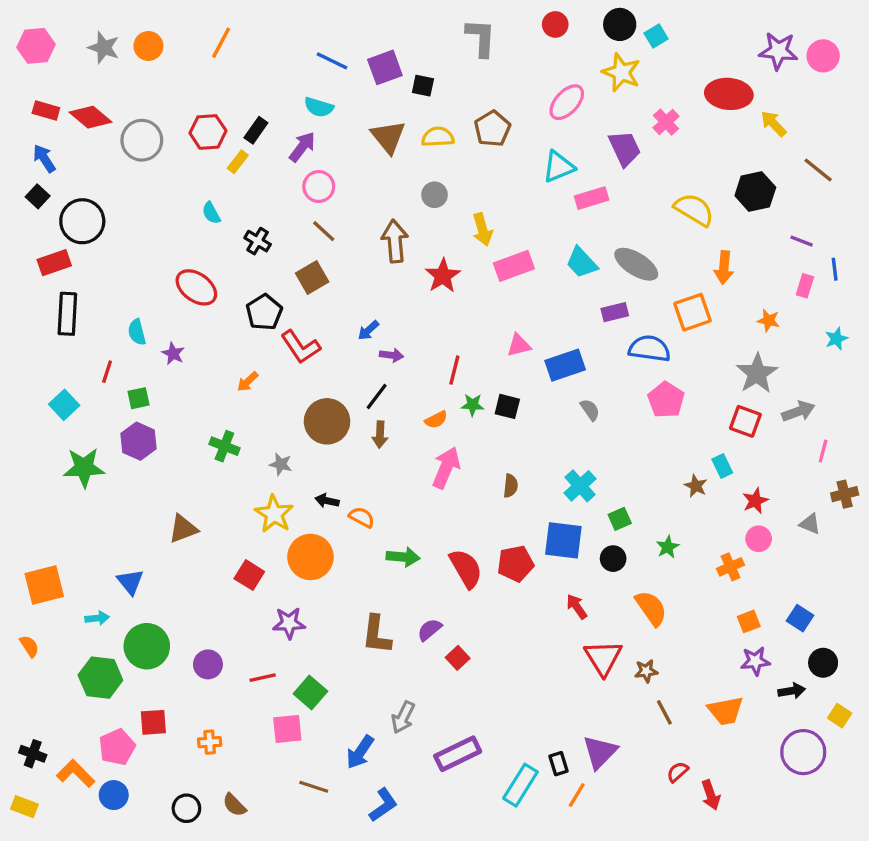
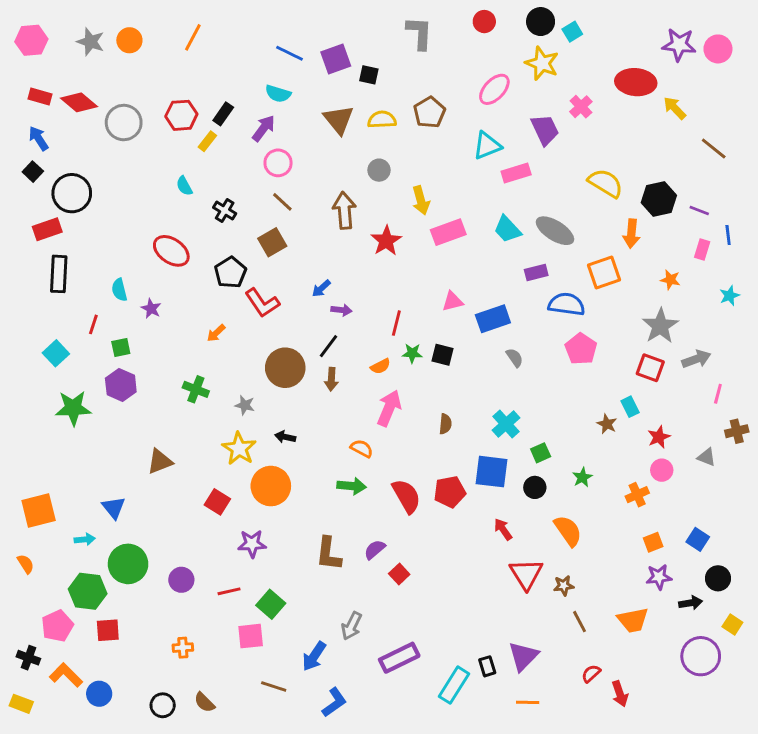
black hexagon: (755, 191) -> (659, 199), moved
orange semicircle: (362, 517) -> (362, 449), moved
red square: (153, 722) -> (108, 630), moved
pink pentagon: (117, 747) -> (57, 626), moved
orange line: (577, 795) -> (528, 702), moved, turned 60

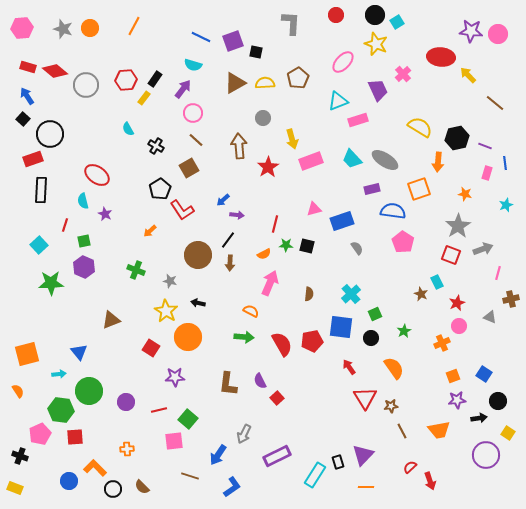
brown triangle: (339, 120) -> (235, 83), turned 40
red ellipse: (171, 251) -> (97, 175), moved
purple semicircle: (375, 549) -> (260, 381), turned -77
orange L-shape: (66, 675) -> (95, 468), moved

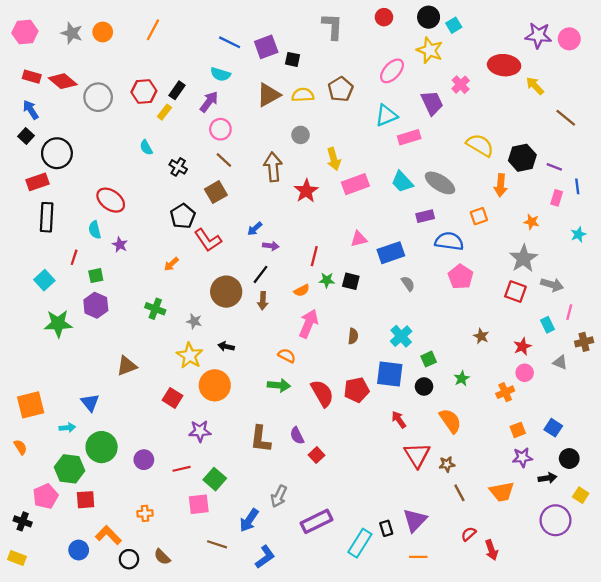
orange square: (419, 189) -> (479, 216), size x0.7
gray arrow: (483, 249) -> (552, 285), turned 36
cyan rectangle: (437, 282) -> (547, 325), moved

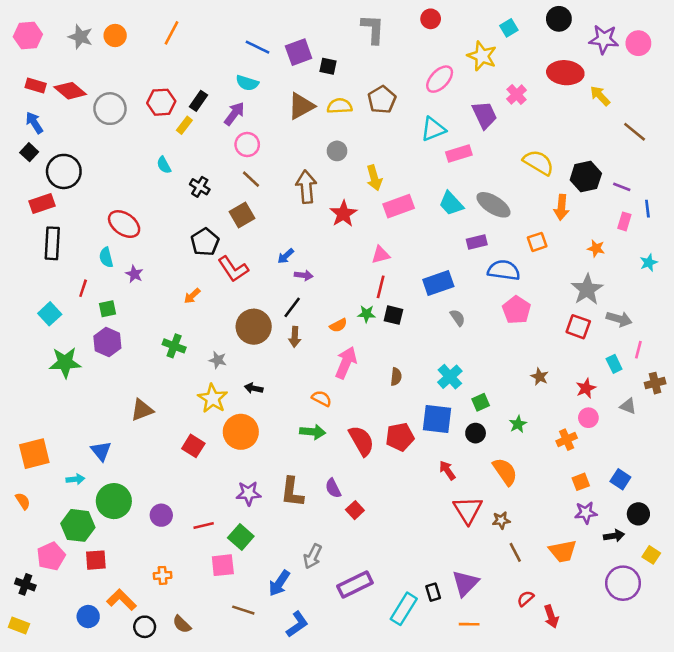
black circle: (429, 17) -> (559, 19), moved
pink triangle: (359, 239) -> (381, 255), moved
red line: (314, 256) -> (381, 287), moved
purple star: (200, 431) -> (249, 493), moved

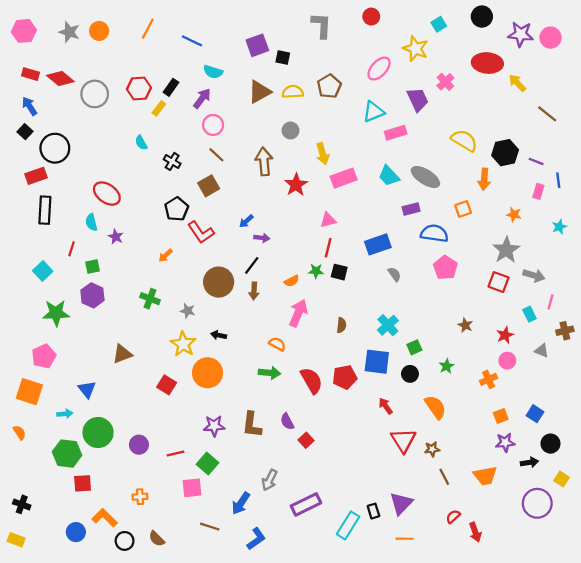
blue line: (257, 47) -> (192, 41), moved
orange square: (34, 454) -> (29, 392), turned 32
pink pentagon: (51, 556) -> (44, 356), moved

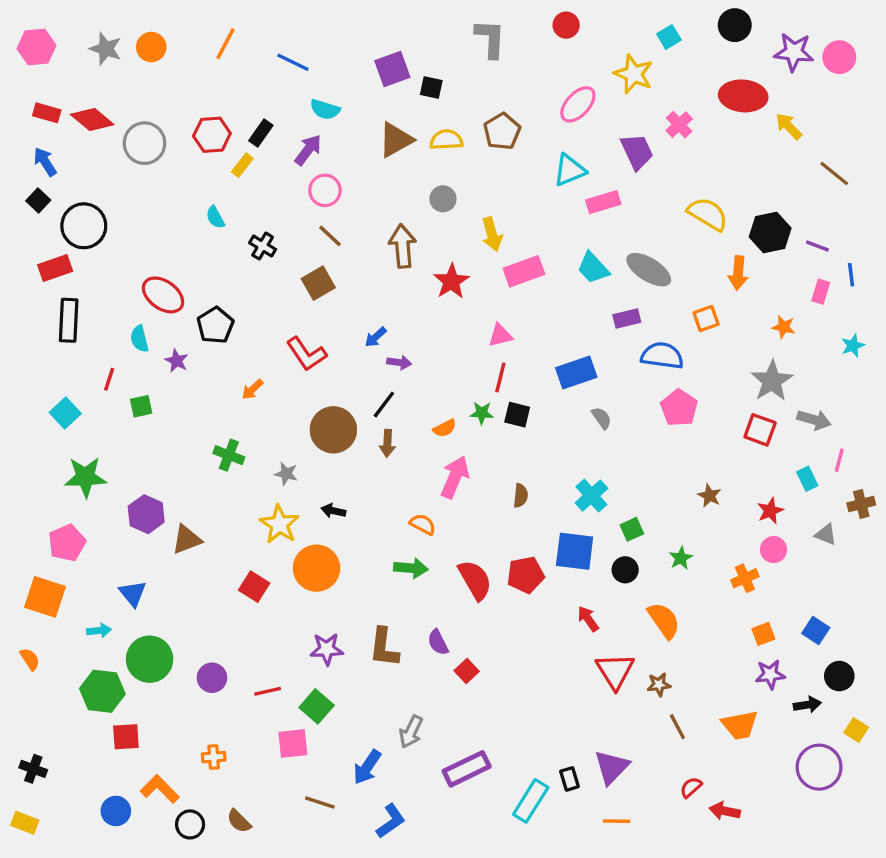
black pentagon: (177, 209) -> (215, 325), moved
purple hexagon: (92, 295) -> (146, 514), moved
red arrow: (475, 532) -> (725, 811), turned 120

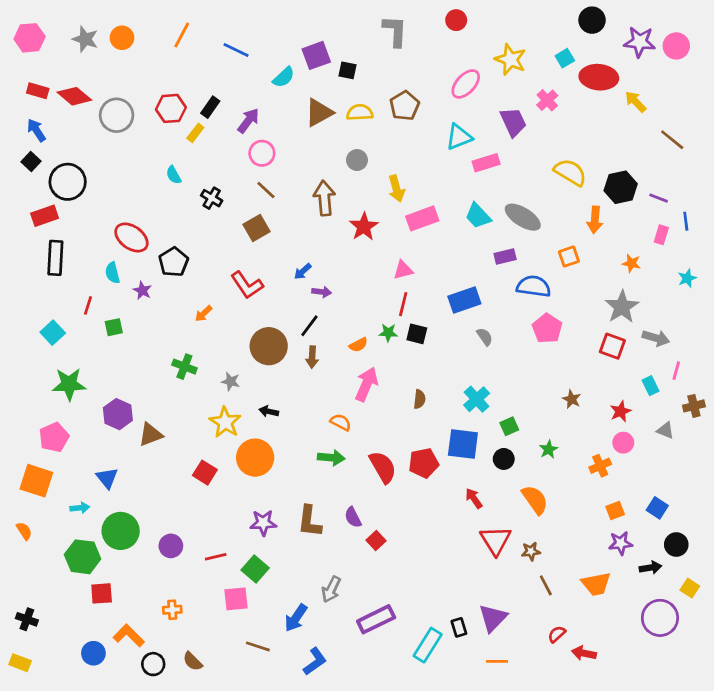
cyan square: (669, 37) -> (565, 58), moved
cyan semicircle: (325, 109) -> (284, 77), moved, turned -60

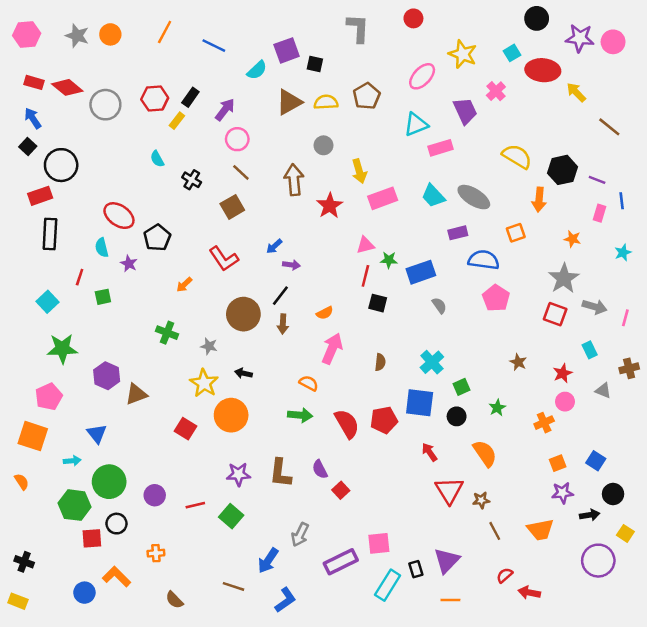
green star: (388, 333) -> (389, 260), moved
pink line: (676, 371) -> (625, 318), moved
pink square: (236, 599) -> (379, 543), moved
black circle: (153, 664) -> (117, 524), moved

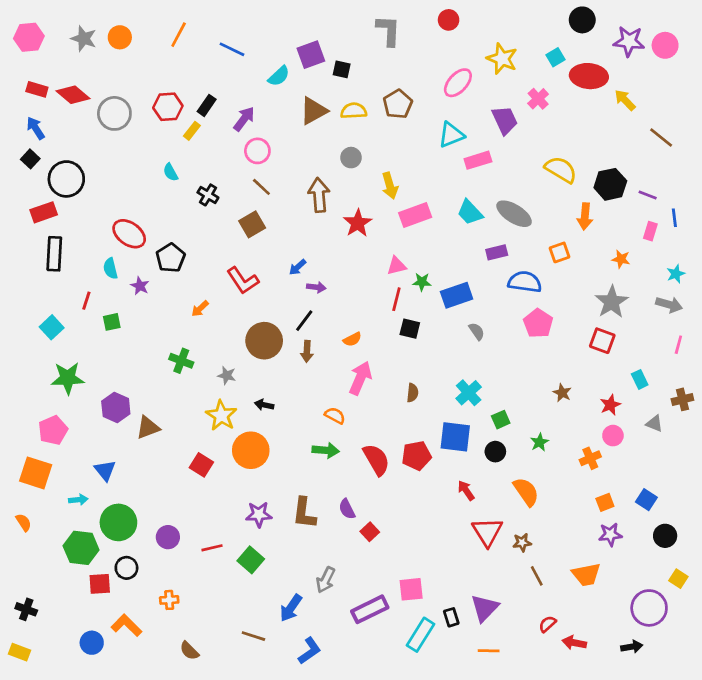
gray arrow: (595, 307) -> (669, 305), moved
black arrow: (590, 515) -> (632, 647), moved

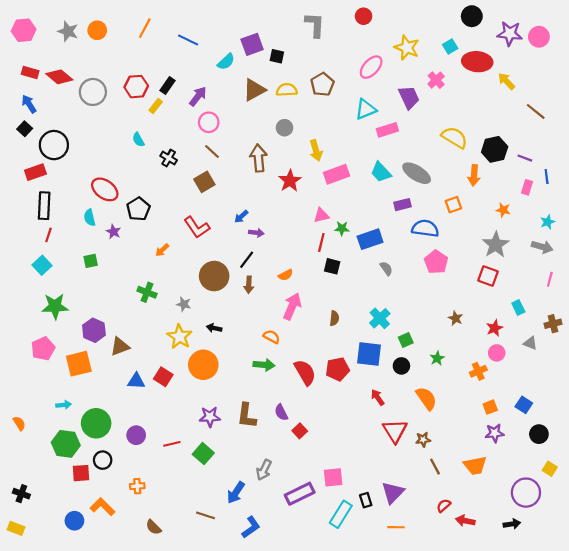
red line: (86, 301) -> (48, 235), moved
blue triangle: (105, 470) -> (136, 381), moved, turned -48
orange square: (36, 473) -> (79, 364), moved, turned -32

